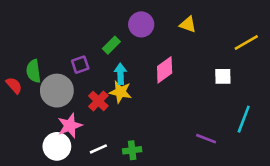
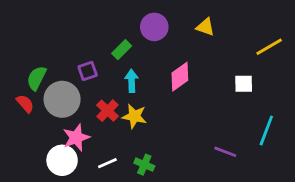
green semicircle: (34, 71) -> (37, 78), turned 35
red semicircle: (14, 85) -> (25, 104), moved
yellow star: (120, 92) -> (134, 116), moved
green cross: (132, 150) -> (144, 165), turned 30

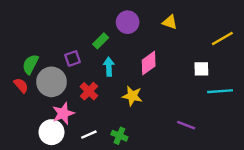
yellow star: (134, 116) -> (132, 96), moved
cyan line: (266, 131) -> (220, 91), moved, turned 65

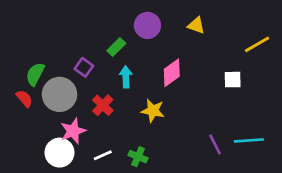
purple square: (73, 58) -> (84, 67), turned -35
cyan line: (220, 91) -> (249, 140), moved
purple line: (186, 125) -> (215, 144), turned 42

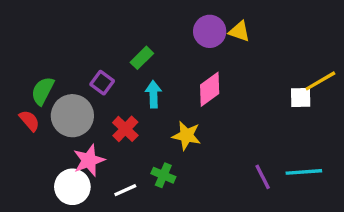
purple circle: (147, 25) -> (210, 31), moved
yellow line: (257, 44) -> (320, 81), moved
white square: (233, 80) -> (301, 97), moved
green cross: (138, 157) -> (163, 175), moved

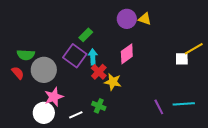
purple square: (102, 83) -> (75, 56), moved, size x1.6
green semicircle: (43, 91) -> (26, 55), turned -114
red cross: (125, 129) -> (99, 72), moved

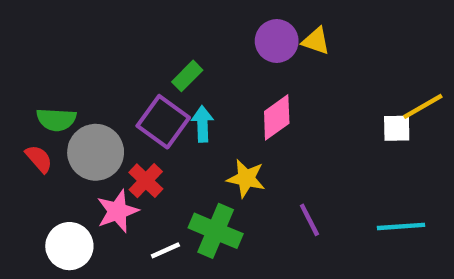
red cross: (99, 72) -> (146, 181), moved
green cross: (99, 106) -> (216, 231), size x1.6
purple line: (159, 107) -> (309, 220), moved
white circle: (44, 113) -> (69, 246), moved

